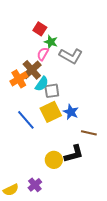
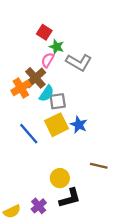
brown line: (89, 133) -> (99, 166), moved
black L-shape: (74, 154) -> (70, 198), moved

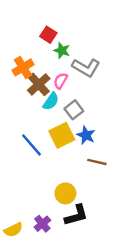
pink semicircle: (48, 60) -> (61, 81), moved
orange cross: (21, 88) -> (23, 67), moved
gray square: (58, 101) -> (74, 110), moved, turned -30
brown line: (99, 166) -> (97, 162), moved

